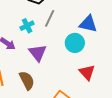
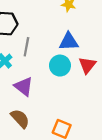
red triangle: (87, 72) -> (87, 65), moved, turned 36

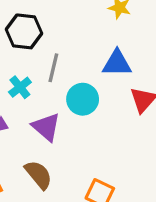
cyan circle: (60, 66) -> (83, 99), moved

